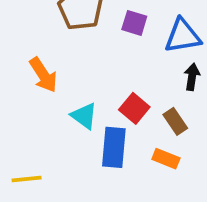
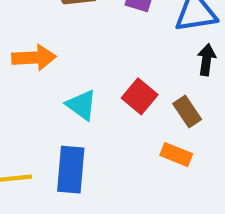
orange arrow: (43, 75) -> (34, 58), turned -60
blue rectangle: (114, 147) -> (71, 170), moved

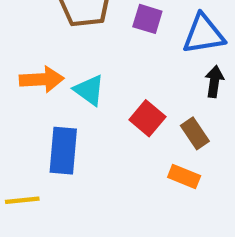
cyan triangle: (81, 105) -> (89, 90), moved
blue rectangle: (71, 170) -> (63, 151), moved

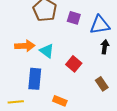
brown rectangle: (195, 133) -> (102, 84), moved
orange rectangle: (184, 177) -> (60, 101), moved

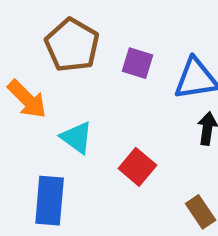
orange arrow: (25, 46) -> (27, 99), moved, turned 48

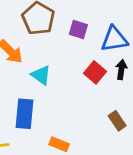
red square: (137, 167) -> (95, 72), moved

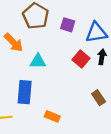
cyan triangle: (41, 75) -> (38, 61), turned -35

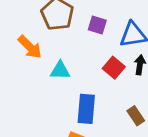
blue rectangle: (25, 92) -> (86, 109), moved

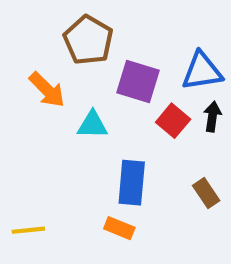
purple square: (97, 25) -> (138, 81), moved, size x1.5

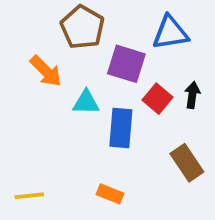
blue triangle: (202, 71) -> (170, 33), moved
blue rectangle: (132, 183) -> (121, 128), moved
brown rectangle: (206, 193) -> (187, 163), size x1.4

